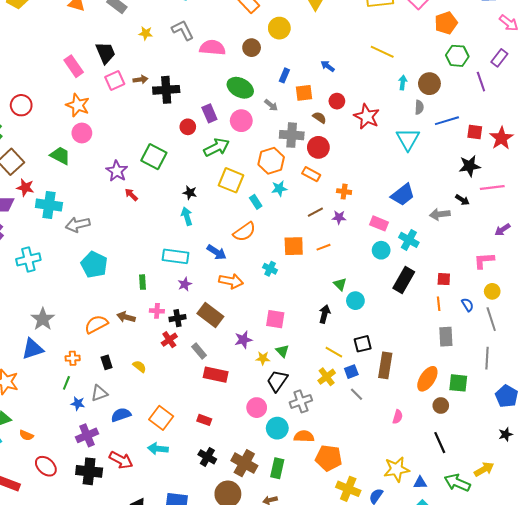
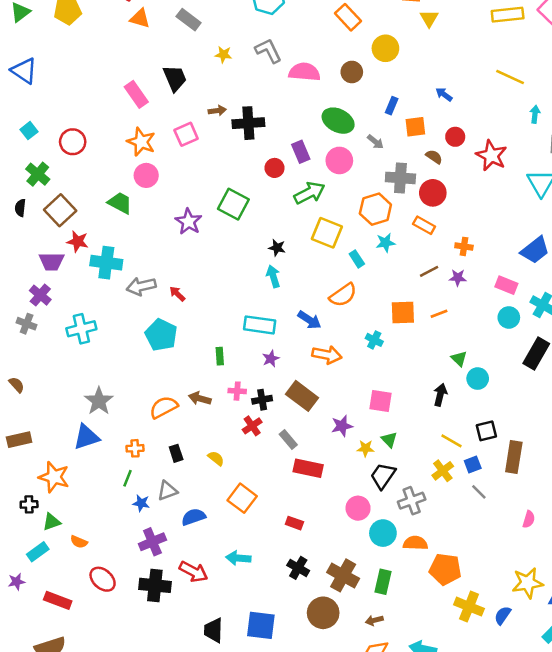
pink square: (115, 81) -> (186, 134), moved
red arrow: (131, 195) -> (177, 294), moved
orange square: (161, 418) -> (242, 498), moved

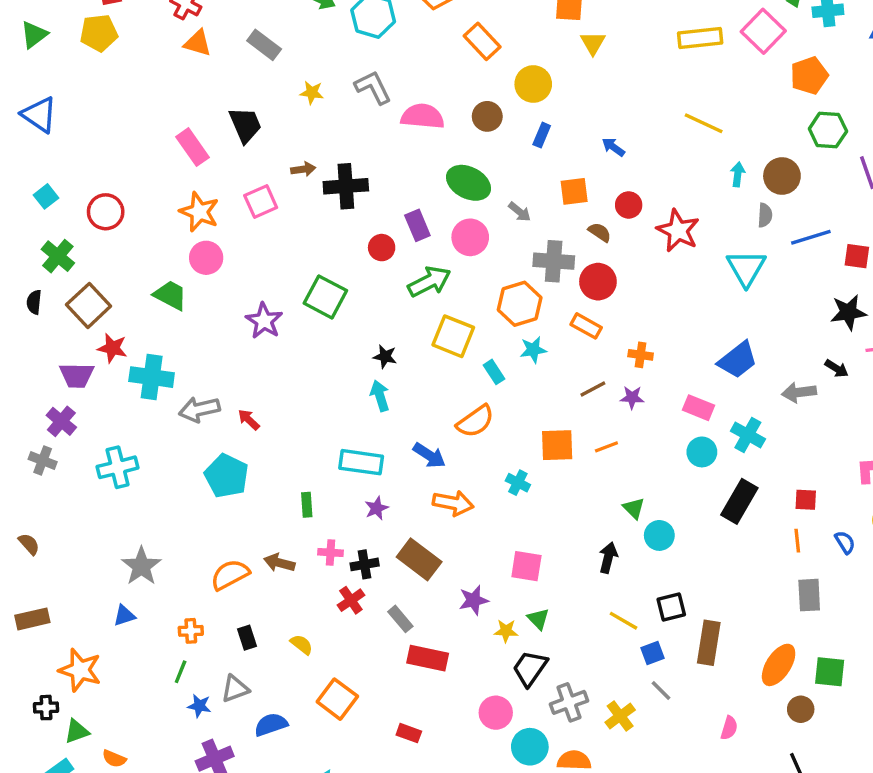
blue rectangle: (392, 106) -> (542, 135), moved
blue triangle: (86, 437) -> (124, 616), size x0.6
yellow cross: (443, 471) -> (620, 716), moved

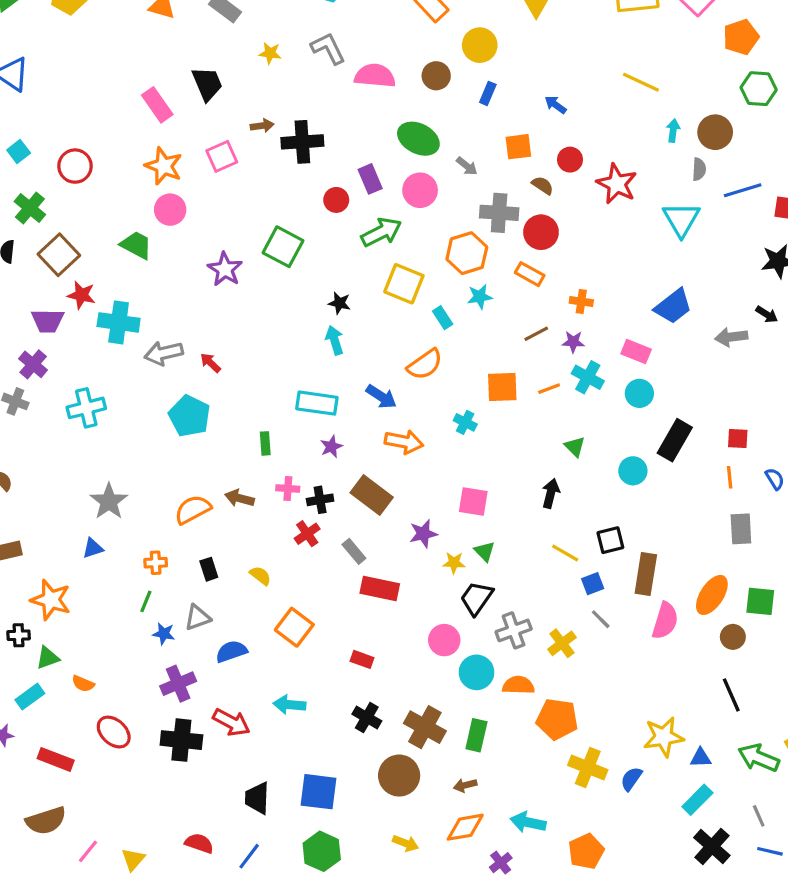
cyan cross: (748, 435) -> (588, 377), moved
cyan circle: (659, 535) -> (633, 471), moved
pink semicircle: (729, 728) -> (665, 621), moved, size x1.6

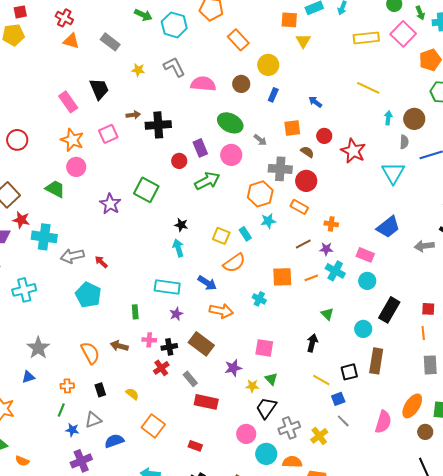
yellow square: (404, 284) -> (221, 236), moved, size x0.7
orange semicircle: (193, 509) -> (90, 353), turned 90
brown rectangle: (646, 574) -> (376, 361), moved

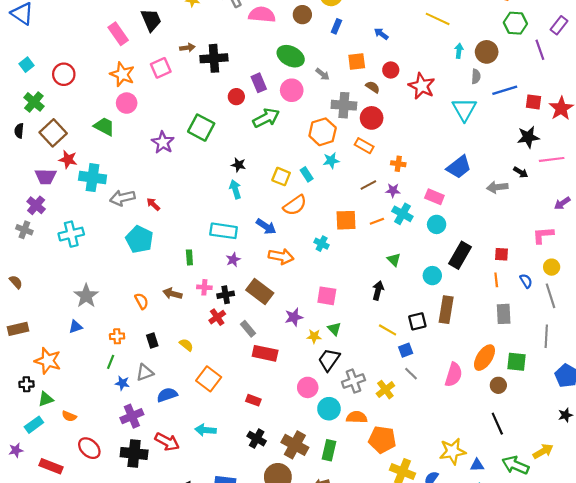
orange semicircle: (90, 353) -> (142, 301), size x0.7

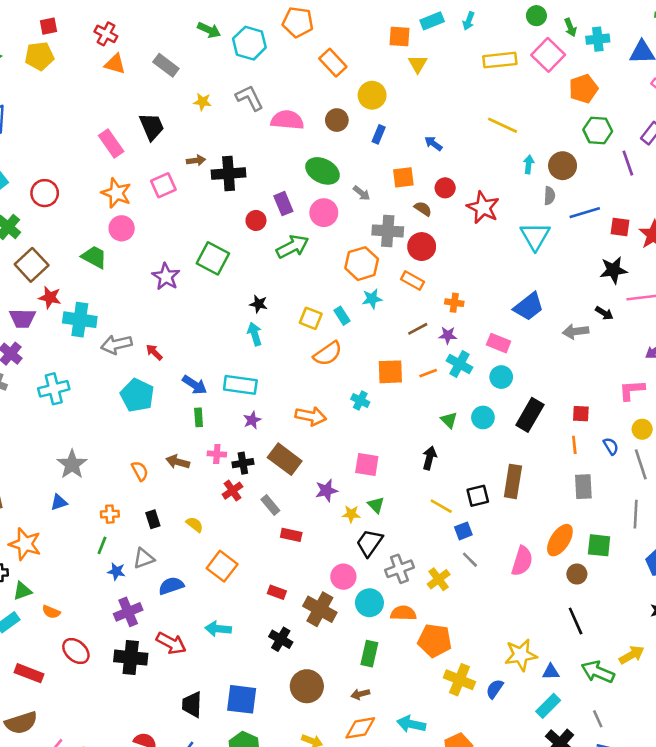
blue arrow: (266, 227) -> (195, 385), moved
cyan circle: (432, 276) -> (483, 417), moved
red rectangle: (265, 353) -> (291, 535), size x0.7
brown cross: (295, 445) -> (320, 609), moved

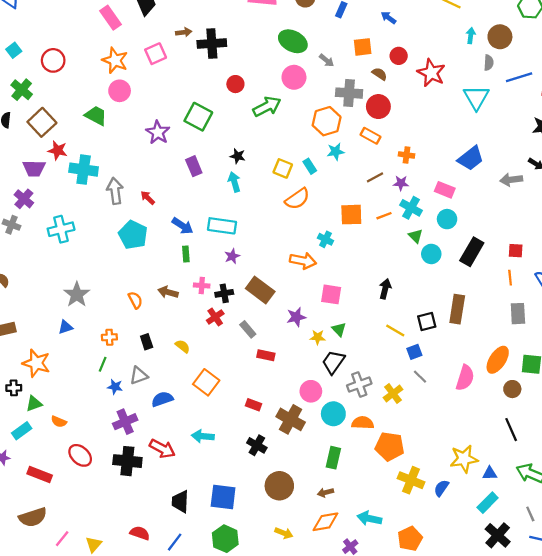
purple rectangle: (283, 204) -> (194, 166), moved
gray arrow: (116, 344) -> (115, 191), turned 95
orange arrow: (311, 416) -> (303, 261), moved
green triangle: (449, 420) -> (416, 236), moved

